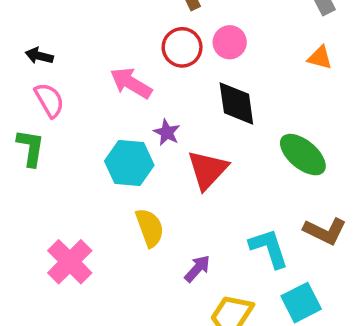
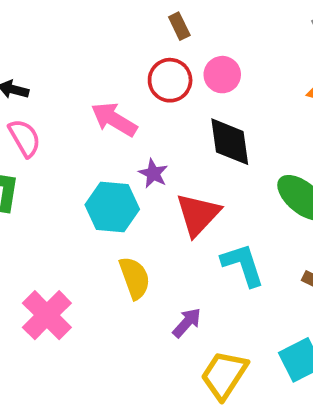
cyan L-shape: (269, 248) -> (243, 265), moved

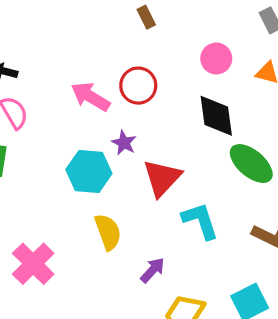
pink circle: (222, 75) -> (216, 58), moved
red circle: (170, 80) -> (138, 86), moved
black diamond: (230, 142) -> (216, 116), moved

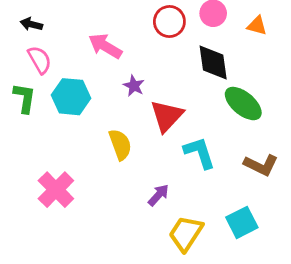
red circle: (138, 86) -> (169, 21), moved
cyan hexagon: (89, 171) -> (71, 97), moved
yellow semicircle: (108, 232) -> (120, 145), moved

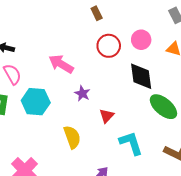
red triangle: (167, 116) -> (107, 116), size x0.6

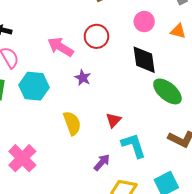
red circle: (109, 46) -> (96, 36), moved
red triangle: (107, 116) -> (113, 120), moved
cyan L-shape: (131, 143) -> (134, 145), moved

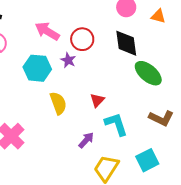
red circle: (96, 36) -> (82, 39), moved
cyan hexagon: (34, 86) -> (37, 68), moved

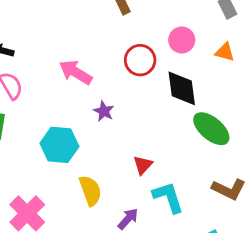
red circle: (82, 39) -> (140, 60), moved
cyan hexagon: (37, 68) -> (59, 145), moved
yellow semicircle: (58, 103) -> (90, 191), moved

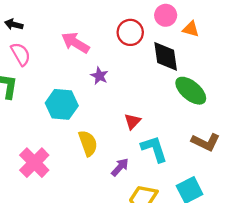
orange triangle: (225, 52) -> (191, 29), moved

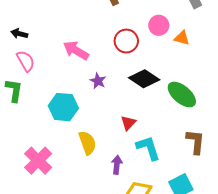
black diamond: (166, 56) -> (144, 79), moved, turned -48
brown L-shape: (206, 142) -> (195, 142), turned -110
purple arrow: (120, 167) -> (117, 165), turned -36

